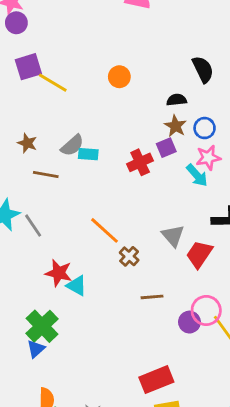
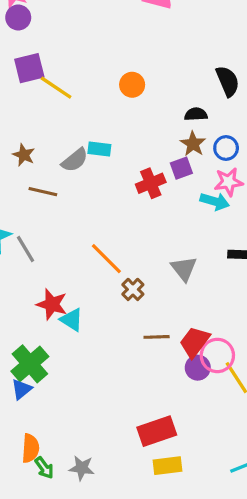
cyan rectangle: (88, 154) -> (99, 149), moved
cyan arrow: (197, 175) -> (215, 201), turned -35
red trapezoid: (199, 254) -> (195, 342), moved

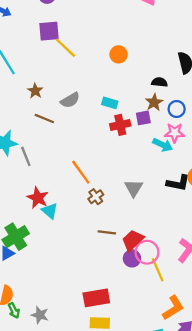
cyan rectangle: (99, 149) -> (110, 103), moved

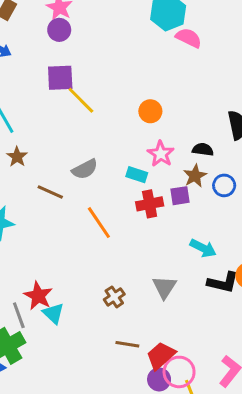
brown star: (35, 91) -> (17, 157), moved
pink star: (175, 133) -> (161, 154), moved, turned 30
cyan arrow: (163, 145) -> (203, 248), moved
gray line: (26, 156) -> (19, 315), moved
orange line: (81, 172) -> (99, 223), moved

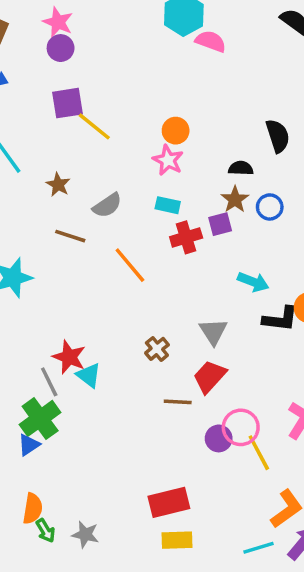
pink star: (161, 154) -> (168, 160), moved
brown star: (17, 157) -> (58, 185), moved
red trapezoid: (161, 356) -> (210, 377), moved

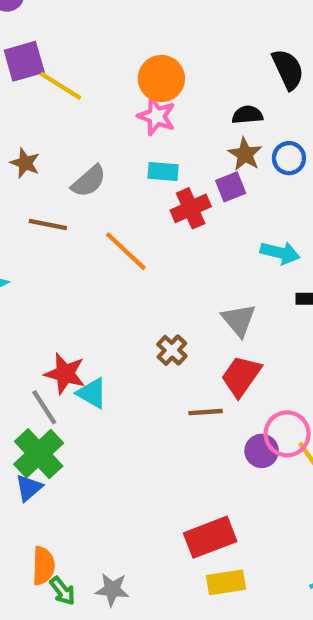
orange circle: (176, 131) -> (161, 79), size x1.4

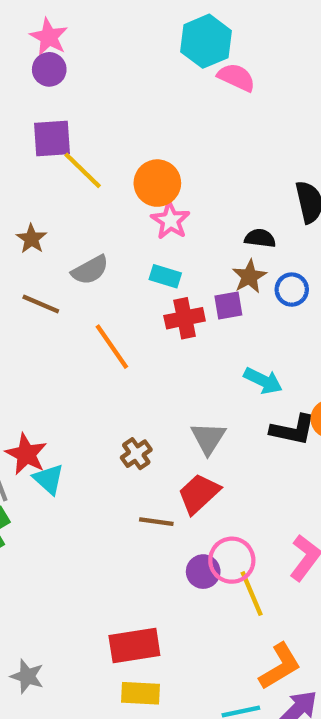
orange circle: (161, 79) -> (157, 183), moved

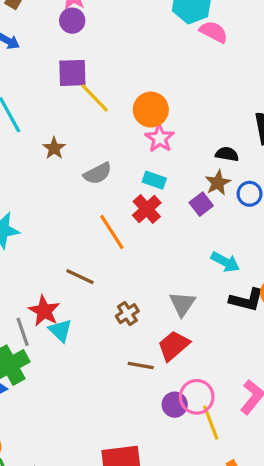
brown line: (41, 304) -> (80, 277), moved
purple square: (228, 306) -> (201, 204), turned -30
red cross: (185, 318) -> (147, 209), moved, turned -32

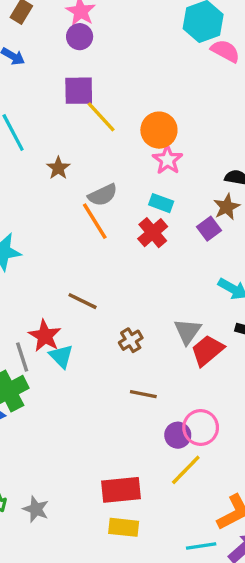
orange line: (112, 232) -> (95, 221), moved
red trapezoid: (174, 346) -> (207, 350), moved
yellow line: (211, 423) -> (186, 470), moved, turned 64

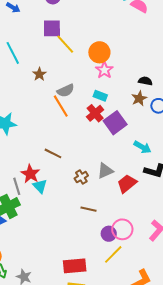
purple square: (209, 229) -> (115, 123), moved, size x1.6
gray triangle: (188, 331) -> (105, 171), moved, turned 30

